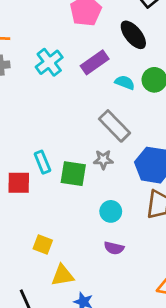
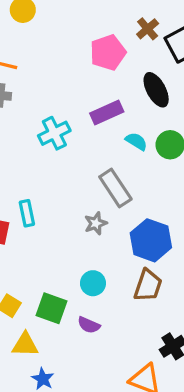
cyan cross: (49, 62) -> (54, 133), moved
gray star: (103, 160) -> (96, 223), turned -30
green square: (73, 174) -> (51, 308), moved

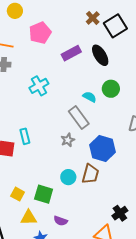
pink pentagon: (108, 52) -> (40, 33), moved
purple rectangle: (107, 112) -> (71, 53), moved
cyan semicircle: (136, 141) -> (90, 97), moved
brown trapezoid: (148, 285) -> (90, 174), moved
purple semicircle: (89, 325) -> (61, 221), moved

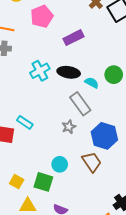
black ellipse: (100, 55) -> (69, 72), moved, turned -50
cyan rectangle: (25, 136) -> (25, 122), turned -42
brown trapezoid: (90, 174) -> (92, 162), turned -50
cyan circle: (68, 177) -> (60, 164), moved

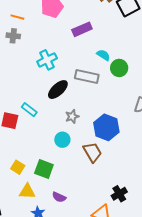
black ellipse: (69, 72) -> (58, 90), moved, turned -55
cyan semicircle: (92, 83) -> (103, 55), moved
gray rectangle: (80, 104) -> (87, 77), moved, turned -45
cyan circle: (60, 164) -> (62, 140), moved

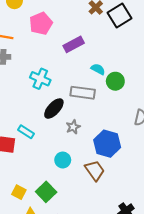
cyan cross: (47, 60) -> (40, 79), turned -36
gray star: (72, 116) -> (73, 127), moved
green square: (44, 169) -> (46, 192), turned 30

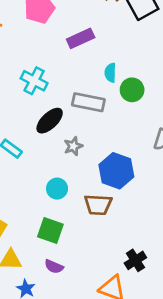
cyan semicircle: (98, 69) -> (110, 73), turned -120
brown trapezoid: (95, 170) -> (98, 205), turned 125
green square: (46, 192) -> (50, 231), moved, turned -30

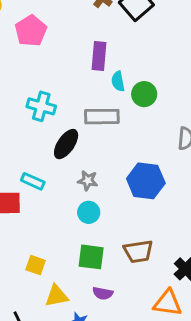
purple rectangle: (81, 38) -> (99, 56), moved, turned -48
gray star: (73, 146) -> (88, 181), moved, turned -30
brown trapezoid: (98, 205) -> (138, 251), moved

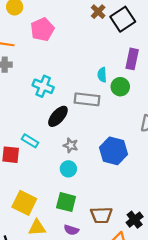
purple rectangle: (99, 56) -> (132, 59), moved
brown trapezoid: (138, 251) -> (101, 215), moved
yellow square: (36, 265) -> (24, 203), size x1.6

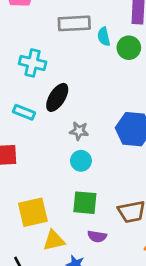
gray rectangle: (87, 99) -> (74, 23), moved
cyan rectangle: (30, 141) -> (24, 112), moved
yellow square: (24, 203) -> (33, 212), turned -30

